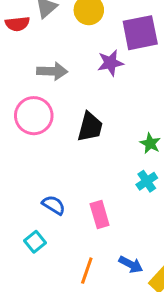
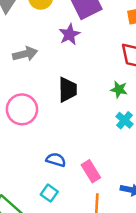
pink circle: (34, 116) -> (22, 109), moved
pink rectangle: (100, 214) -> (91, 171), moved

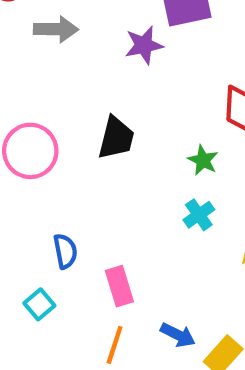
gray arrow: (25, 54) -> (56, 29), moved
blue semicircle: (56, 160) -> (65, 251), turned 48

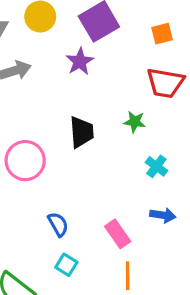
green star: (203, 160) -> (135, 122), moved
blue semicircle: (65, 251) -> (58, 224), moved
blue arrow: (178, 335) -> (163, 215), moved

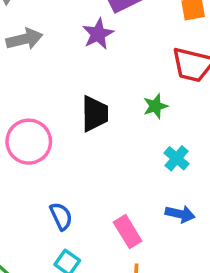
green star: (135, 122) -> (155, 106), turned -30

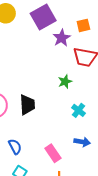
purple star: (98, 34) -> (62, 38), moved
black trapezoid: (95, 114) -> (27, 105), moved

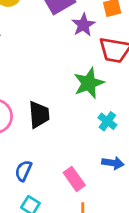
green star: (65, 82) -> (89, 83), size x1.6
blue semicircle: (15, 147) -> (23, 171), turned -126

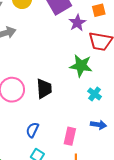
green star: (89, 83) -> (81, 66), turned 30
pink rectangle: (74, 179) -> (70, 136), turned 48

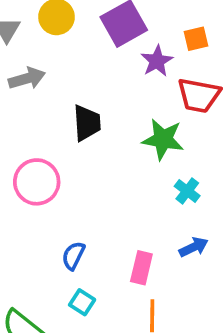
black trapezoid: (44, 89) -> (87, 123), moved
blue arrow: (98, 125) -> (194, 247), turned -35

